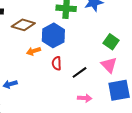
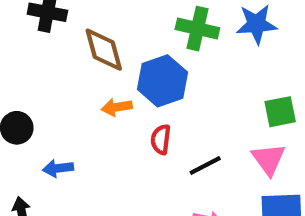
brown diamond: (23, 25) -> (104, 50), turned 50
green square: (111, 42) -> (280, 112), turned 35

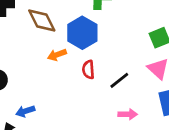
blue arrow: (58, 168) -> (25, 111), moved

